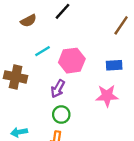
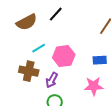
brown semicircle: (28, 21) -> (27, 22), size x1.5
brown cross: (16, 77) -> (29, 71), moved

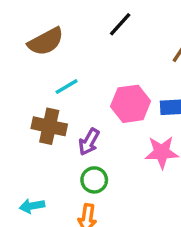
black line: (56, 14) -> (120, 24), moved
pink hexagon: (64, 56) -> (131, 104), moved

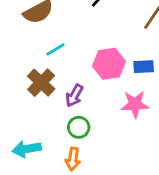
brown cross: (49, 126) -> (41, 83), turned 32
cyan arrow: (32, 206) -> (27, 149), size x1.4

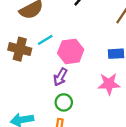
pink hexagon: (109, 64) -> (71, 51), moved
brown cross: (41, 83) -> (20, 49), moved, turned -30

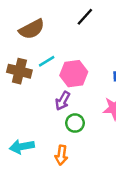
green circle: (64, 102) -> (75, 123), moved

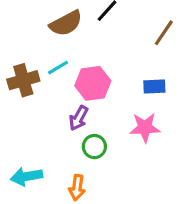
brown semicircle: (32, 29) -> (66, 23), moved
brown cross: (19, 71) -> (23, 80), turned -30

